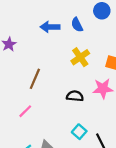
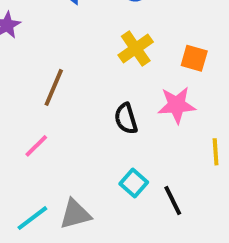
black semicircle: (75, 96) -> (126, 119), turned -112

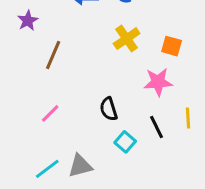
brown line: (54, 87) -> (53, 55), moved
black semicircle: (126, 119) -> (109, 109), moved
black line: (173, 201) -> (157, 127), moved

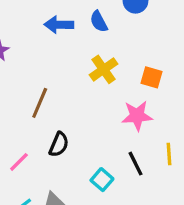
brown line: (53, 55) -> (40, 103), moved
black semicircle: (109, 109) -> (59, 144), moved, turned -140
pink line: (50, 113) -> (19, 162), moved

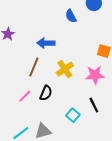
blue arrow: (59, 25) -> (46, 43), moved
yellow cross: (104, 69) -> (65, 69), moved
pink line: (19, 162) -> (25, 96), moved

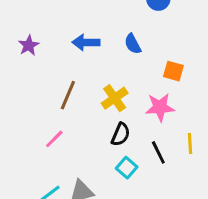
blue semicircle: (71, 16) -> (133, 44), moved
blue arrow: (46, 43) -> (86, 42), moved
black semicircle: (46, 93) -> (121, 134), moved

